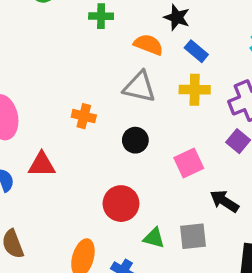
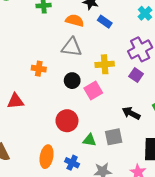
yellow cross: (195, 90) -> (105, 64), moved
pink square: (189, 163) -> (93, 91), moved

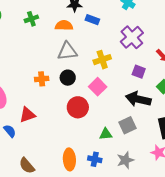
purple square: (136, 75) -> (139, 72), moved
black circle: (72, 81) -> (68, 78), moved
black arrow: (131, 113) -> (138, 99), size x1.4
red circle: (67, 121) -> (78, 107), moved

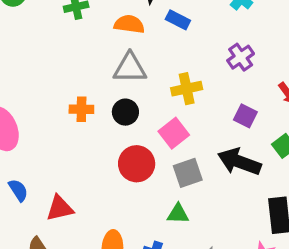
purple cross: (132, 37) -> (241, 57), size x0.7
red triangle: (27, 115) -> (60, 208), moved
gray square: (128, 125) -> (188, 173), moved

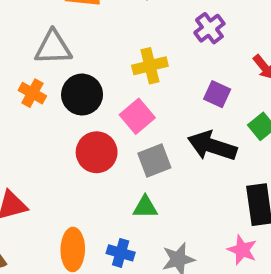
gray triangle: (130, 68) -> (53, 48), moved
orange cross: (81, 109) -> (32, 93), turned 30
black circle: (125, 112) -> (82, 95), size x1.4

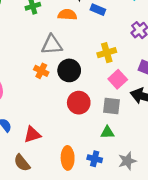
pink square: (137, 116) -> (118, 79), moved
gray square: (154, 161) -> (111, 106), turned 30

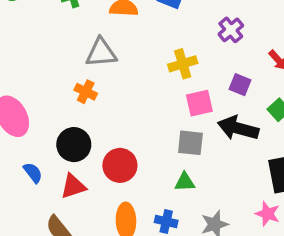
black circle: (69, 70) -> (74, 145), moved
pink square: (118, 79) -> (199, 103), turned 30
red circle: (79, 103) -> (120, 165), moved

